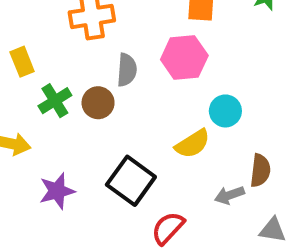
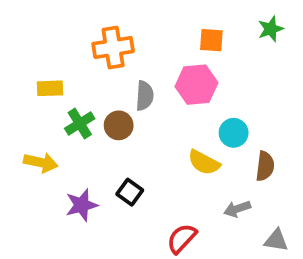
yellow rectangle: (22, 62) -> (50, 88), turned -70
yellow semicircle: (193, 144) -> (204, 162), turned 60
brown semicircle: (260, 171) -> (265, 166), moved
black square: (131, 181) -> (130, 192), moved, size x0.6

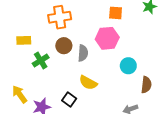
gray semicircle: (145, 96) -> (83, 53), moved
brown circle: (119, 125) -> (64, 46), moved
yellow arrow: (41, 162) -> (20, 94), moved, turned -138
yellow semicircle: (204, 162) -> (88, 83), moved

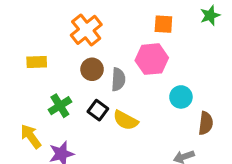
orange cross: (60, 17) -> (86, 30), turned -30
green cross: (41, 60) -> (60, 106), moved
black square: (69, 100) -> (98, 110), moved

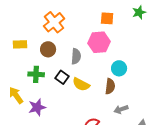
brown circle: (92, 69) -> (48, 49), moved
green cross: (60, 106) -> (36, 74), turned 35
brown semicircle: (206, 123) -> (110, 86), moved

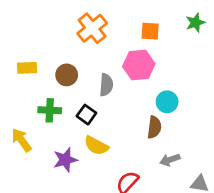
orange cross: (54, 22) -> (92, 28), moved
yellow semicircle: (81, 84) -> (96, 146), moved
purple star: (37, 107) -> (65, 160), moved

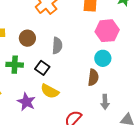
pink hexagon: (139, 65) -> (107, 31), moved
purple star: (65, 160) -> (26, 102), turned -30
gray arrow: (170, 160) -> (105, 102), turned -72

